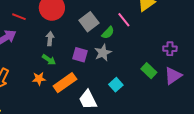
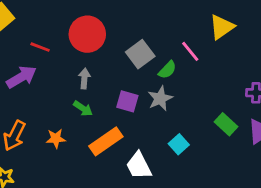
orange star: (39, 79) -> (56, 139), moved

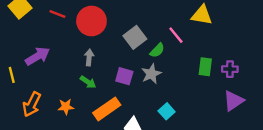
yellow triangle: (222, 27) -> (202, 15), turned 45
red line: (40, 47) -> (57, 14), moved
green rectangle: (226, 124) -> (205, 67), moved, turned 54

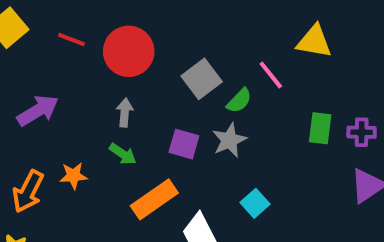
orange star: (66, 107) -> (73, 176), moved

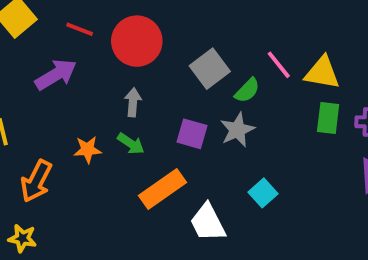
yellow triangle: (314, 41) -> (322, 73), moved
purple arrow: (38, 111) -> (56, 75), moved
orange star: (73, 176) -> (87, 150), moved

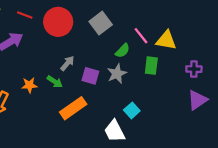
gray square: (210, 69) -> (101, 23), moved
gray arrow: (133, 102) -> (67, 63), moved, turned 35
green rectangle: (328, 118) -> (151, 66), moved
white trapezoid: (208, 223) -> (115, 131), moved

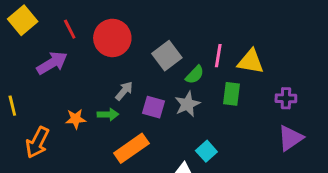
red line: (25, 15) -> (70, 29), turned 42
gray square: (101, 23) -> (167, 56), moved
pink line: (141, 36) -> (218, 56), turned 48
green arrow: (55, 82) -> (108, 114), turned -35

